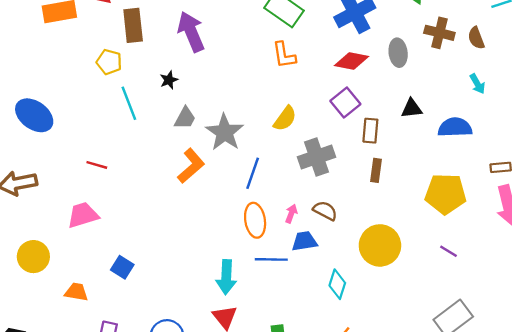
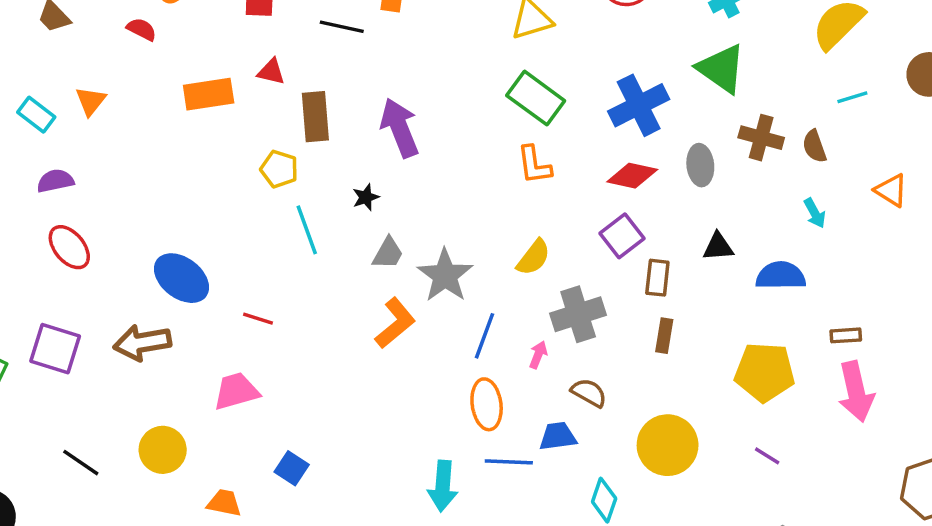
blue ellipse: (34, 115) -> (181, 278), moved
pink arrow: (291, 214) -> (538, 355), moved

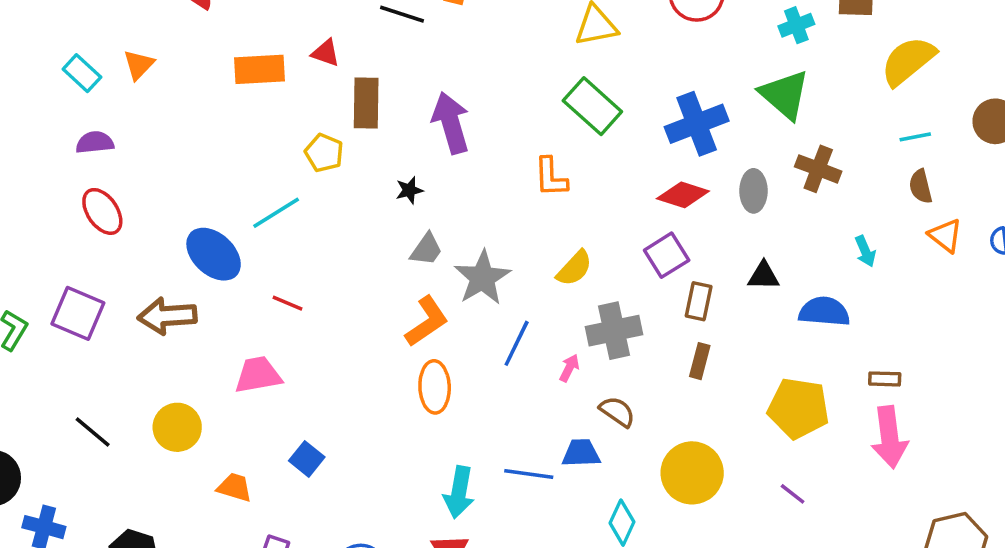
brown semicircle: (814, 146) -> (921, 186), moved
orange L-shape: (534, 165) -> (551, 177), moved
cyan line: (307, 230) -> (276, 213), moved, turned 72
orange ellipse: (487, 404) -> (435, 387), moved

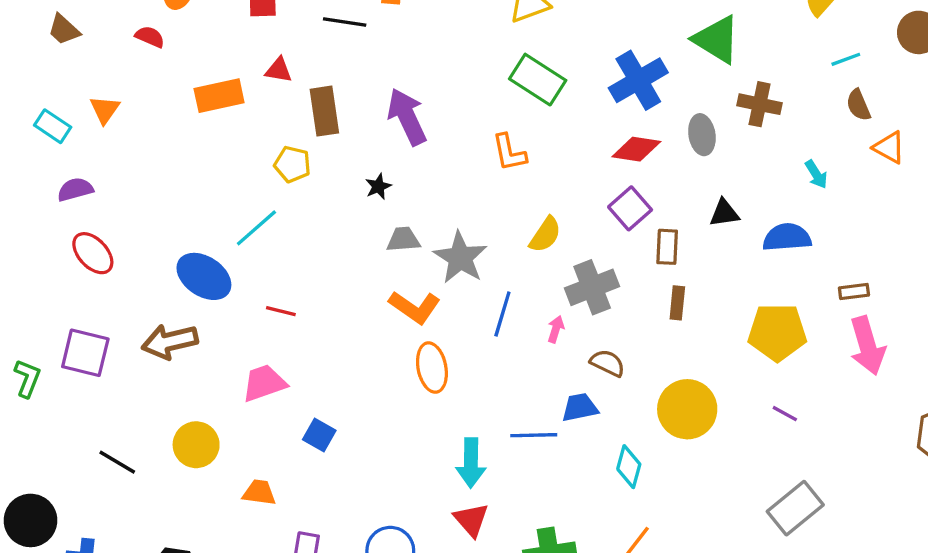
gray trapezoid: (426, 249) -> (403, 239), turned -120
orange L-shape: (427, 321) -> (415, 307), turned 78
blue square: (307, 459) -> (319, 435), moved

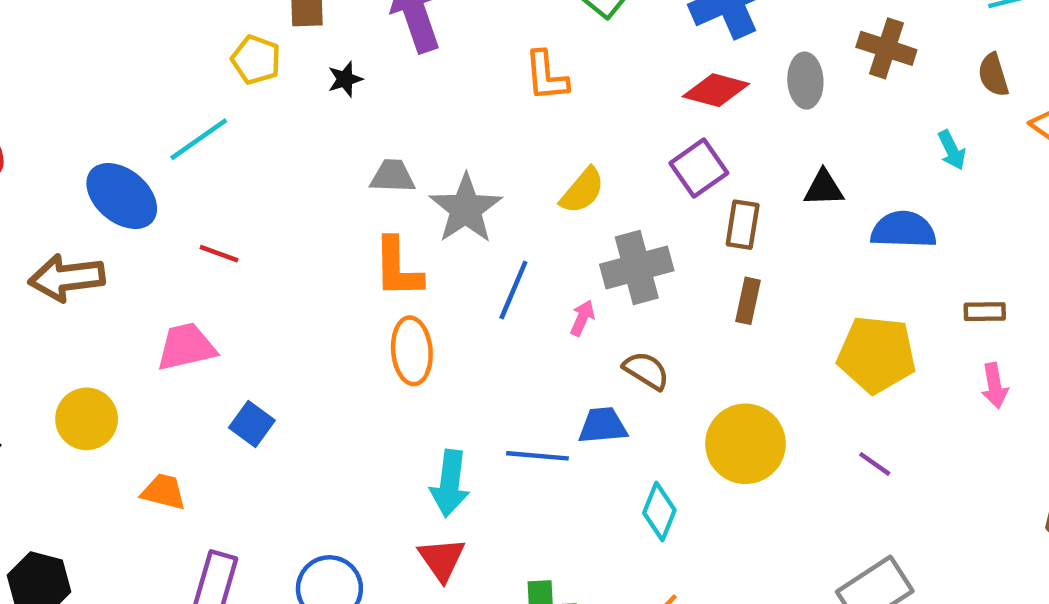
brown semicircle: (858, 105) -> (993, 75), moved
black star: (378, 186) -> (345, 79), moved
orange L-shape: (415, 307) -> (398, 268), turned 48
pink arrow: (867, 346) -> (995, 386), size x0.6

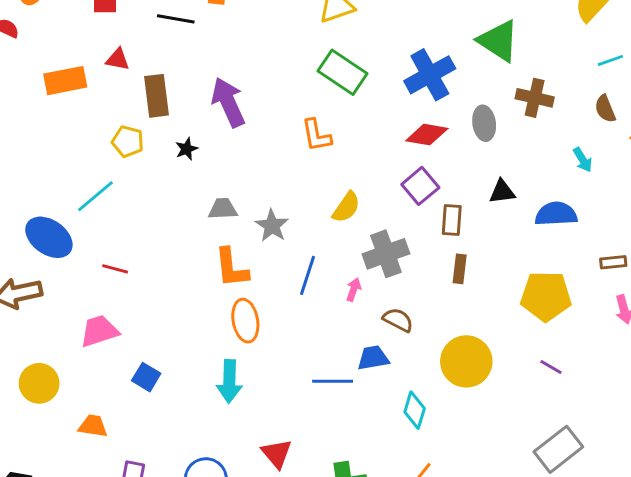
gray star: (466, 209) -> (272, 226), size x0.7
cyan arrow: (450, 483) -> (229, 381), moved

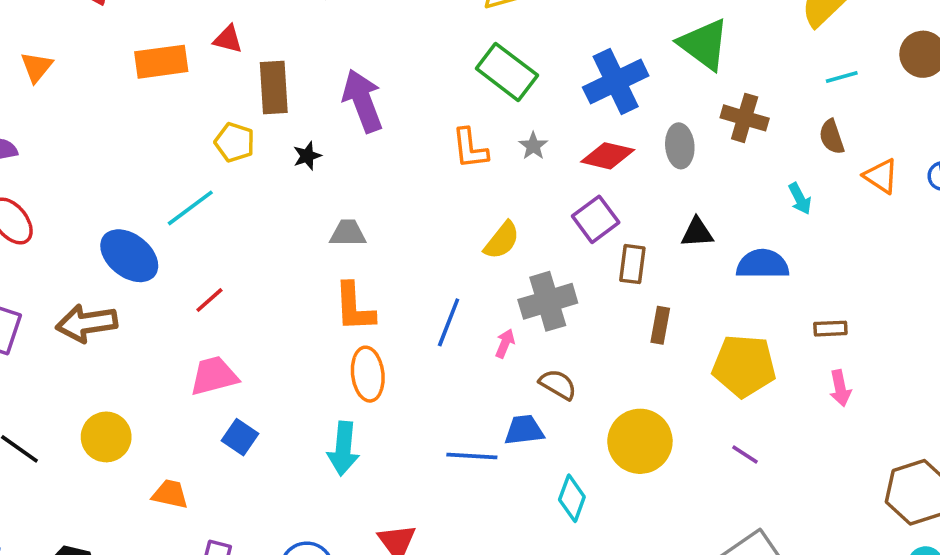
gray star: (272, 226) -> (533, 146), moved, size x0.7
red line: (115, 269) -> (209, 300), turned -60
brown rectangle: (460, 269) -> (660, 325), moved
pink trapezoid: (99, 331) -> (214, 376), moved

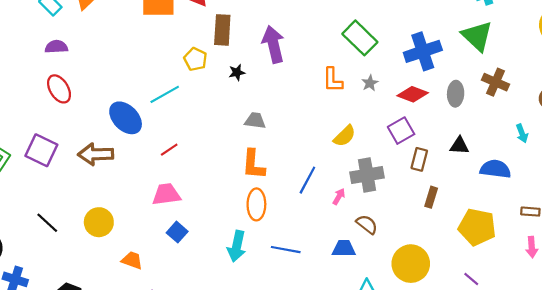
blue line: (472, 456) -> (286, 250), moved

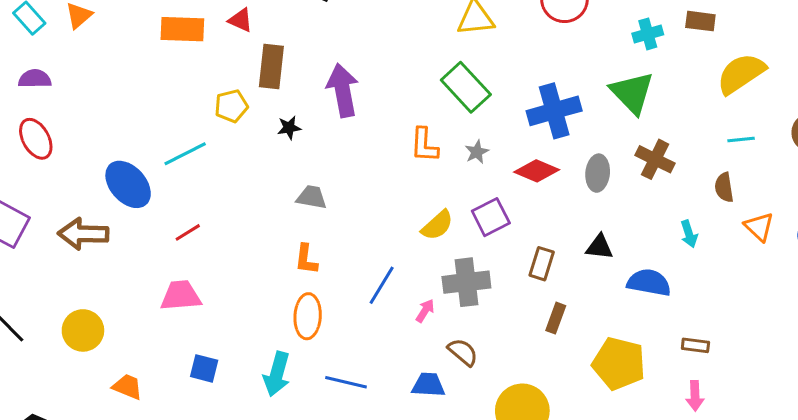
yellow pentagon: (195, 59) -> (231, 106), turned 30
purple square: (401, 131) -> (491, 217), moved
orange L-shape: (253, 164) -> (306, 259), size x0.7
blue square: (177, 232) -> (204, 368), moved, turned -30

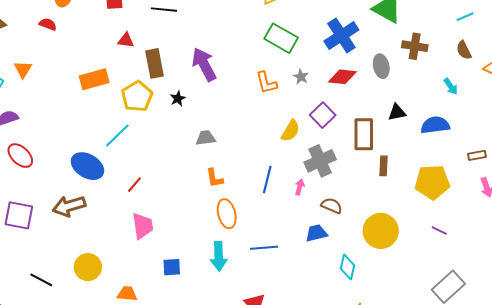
orange rectangle: (182, 29) -> (94, 79), moved
yellow pentagon: (231, 106) -> (137, 96), size x1.4
brown rectangle: (542, 264) -> (364, 134), size x1.5
pink trapezoid: (181, 296) -> (143, 226), turned 104

